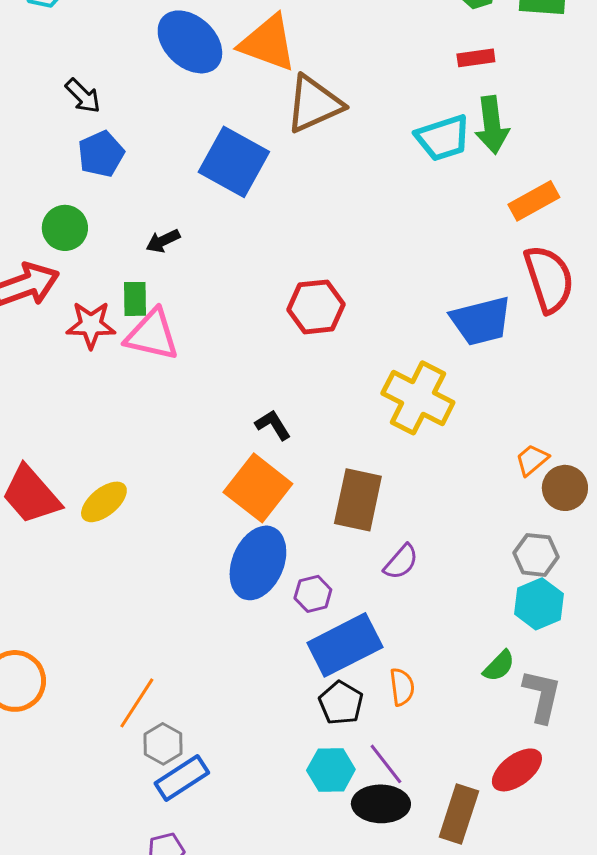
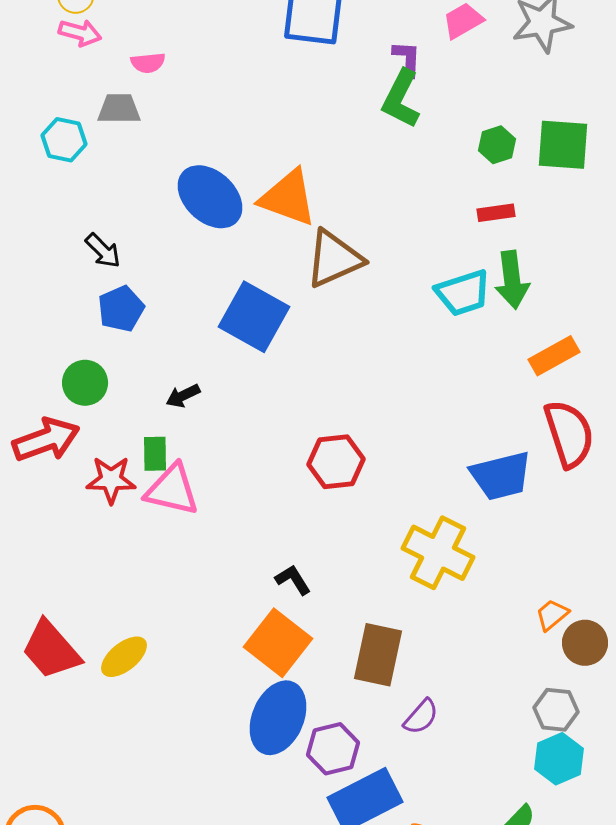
purple hexagon: (313, 594) -> (333, 749), size x1.4

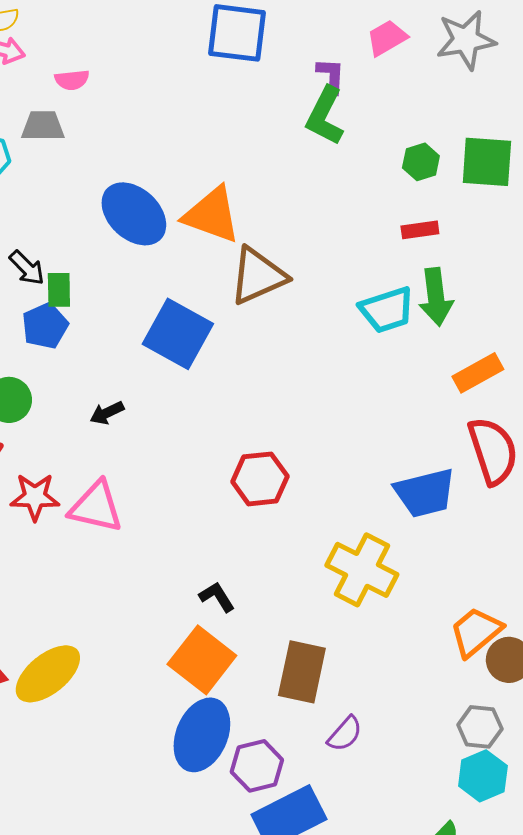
green rectangle: (155, 454) -> (59, 290), moved
orange trapezoid: (552, 615) -> (476, 632), size x1.6
yellow ellipse: (124, 657) -> (48, 674), size x1.4

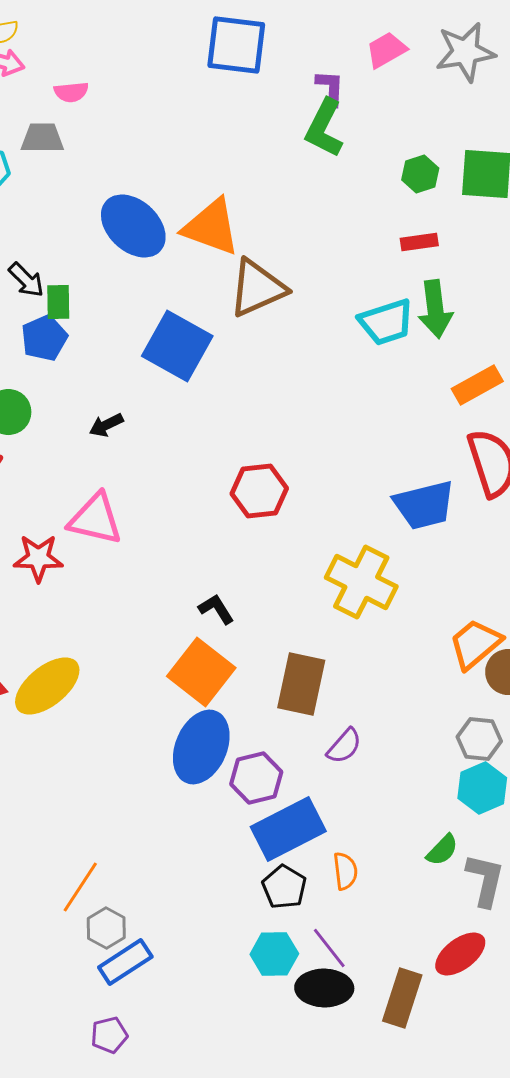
red star: (35, 497) -> (38, 558), moved

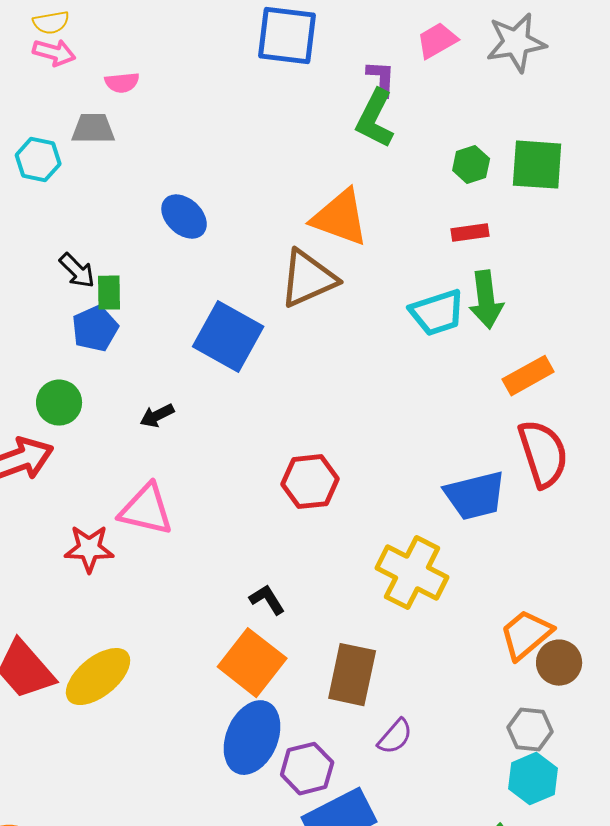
blue ellipse: (133, 226) -> (184, 217), size x0.7
orange triangle: (211, 227) -> (340, 218), moved

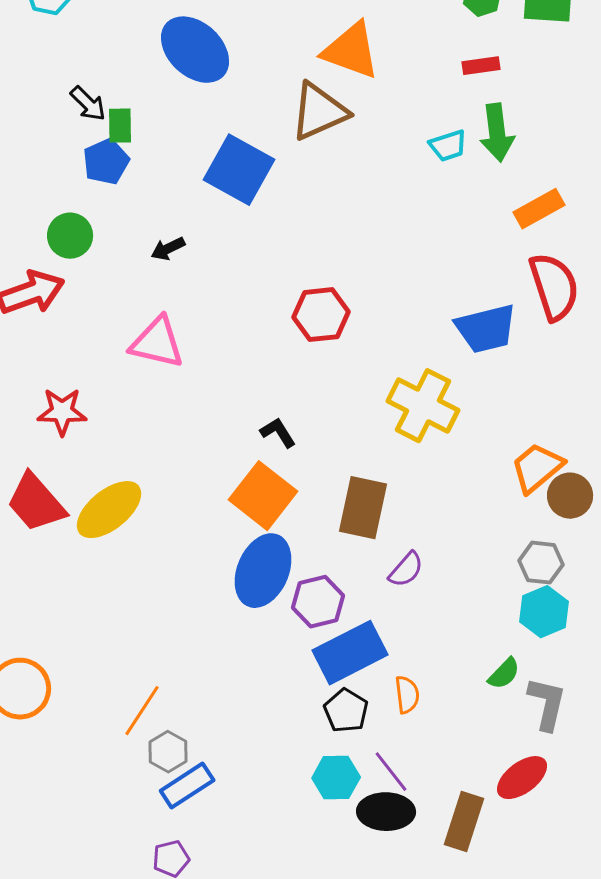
blue ellipse: (184, 217) -> (195, 50), size x1.5
cyan trapezoid: (437, 313) -> (448, 146), size x0.7
red star: (89, 549) -> (62, 412), moved

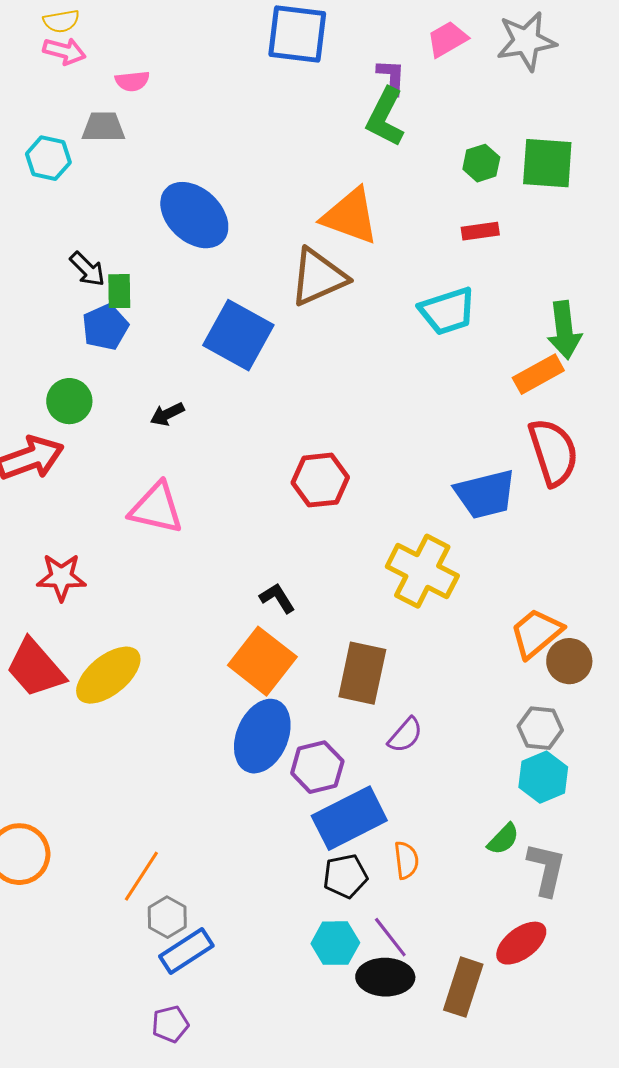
green arrow: (497, 133) -> (564, 330), moved
cyan trapezoid: (448, 146) -> (447, 311), size x1.5
black pentagon: (346, 711) -> (345, 876), turned 30

